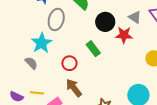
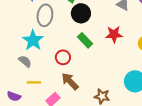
black circle: (105, 22) -> (81, 13), moved
red star: (124, 35) -> (114, 34), moved
yellow line: (37, 93) -> (34, 82), moved

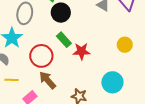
red star: (114, 34) -> (81, 51), moved
red circle: (63, 57) -> (41, 56), size x1.5

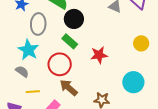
green rectangle: (64, 40) -> (70, 41), moved

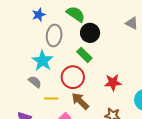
red star: (99, 55) -> (113, 82), moved
yellow line: (33, 92) -> (51, 99), moved

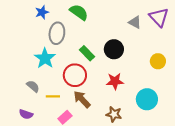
black circle: (90, 33) -> (114, 49), moved
gray semicircle: (35, 82) -> (33, 86), moved

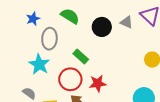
black circle: (114, 49) -> (102, 27), moved
red star: (115, 81) -> (98, 83), moved

